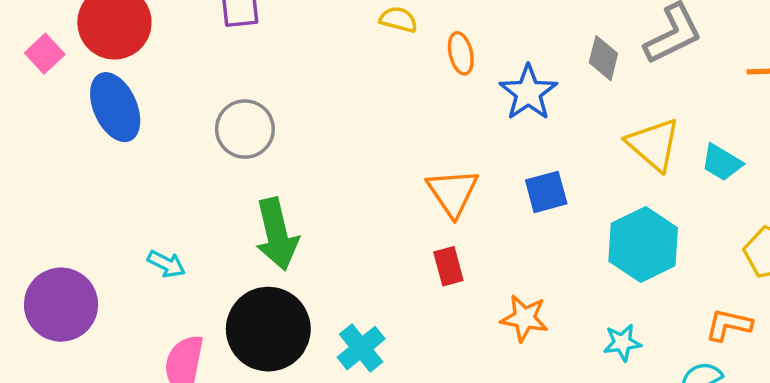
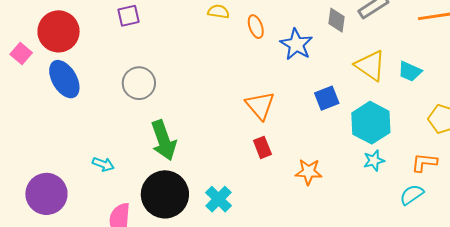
blue square: (546, 192) -> (327, 98), moved
cyan star: (622, 343) -> (374, 161), moved

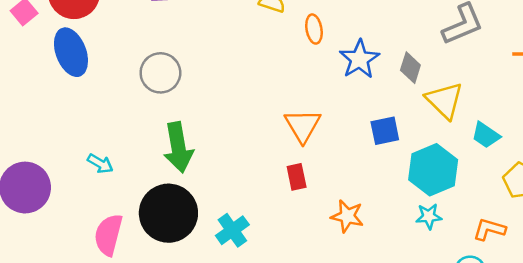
gray diamond: (336, 20) -> (410, 68), moved
cyan trapezoid: (410, 71) -> (486, 135), moved

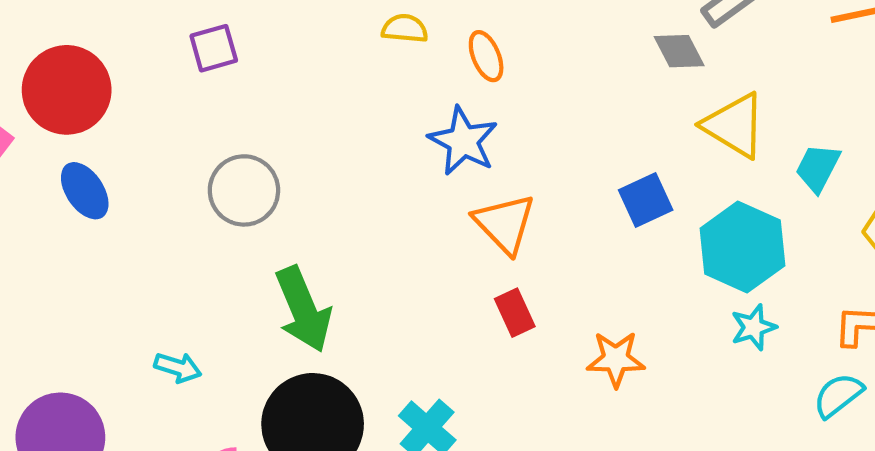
blue ellipse: (71, 52) -> (85, 191), size x0.7
blue star: (359, 59) -> (463, 141), moved
gray diamond: (410, 68) -> (679, 51), moved, turned -32
cyan trapezoid: (486, 135) -> (818, 168), turned 96

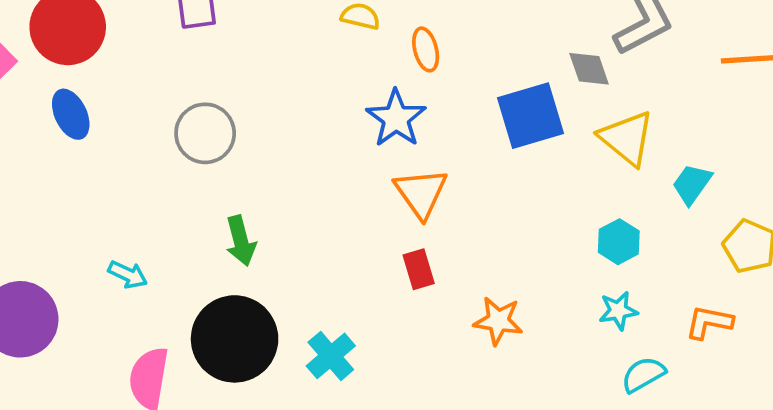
blue square: (646, 200) -> (531, 116), moved, size x1.5
cyan hexagon: (742, 247) -> (619, 242), size x0.6
green arrow: (303, 309) -> (241, 241), size x0.7
cyan semicircle: (838, 395) -> (643, 374), moved

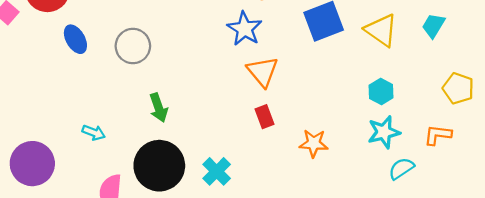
blue ellipse: (71, 114) -> (75, 39), moved
cyan trapezoid: (692, 184) -> (434, 26), moved
cyan star: (618, 311) -> (384, 132), size x1.4

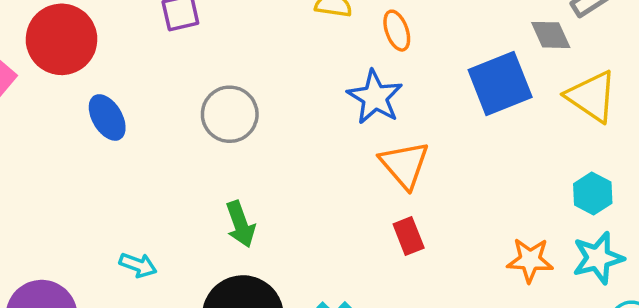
gray circle: (133, 46) -> (230, 114), moved
orange star: (314, 143) -> (530, 260), moved

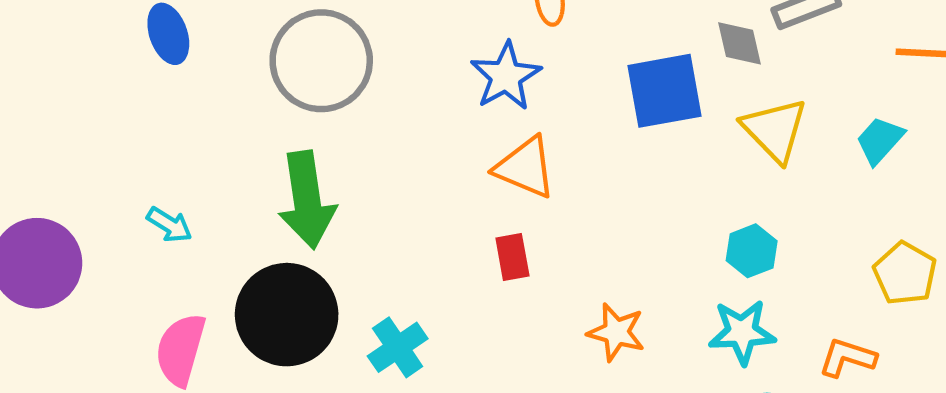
gray circle: (230, 114) -> (321, 61), size x1.4
orange triangle: (404, 165) -> (525, 167), turned -38
green arrow: (240, 224) -> (307, 200), size x1.6
orange star: (530, 260) -> (616, 332), moved

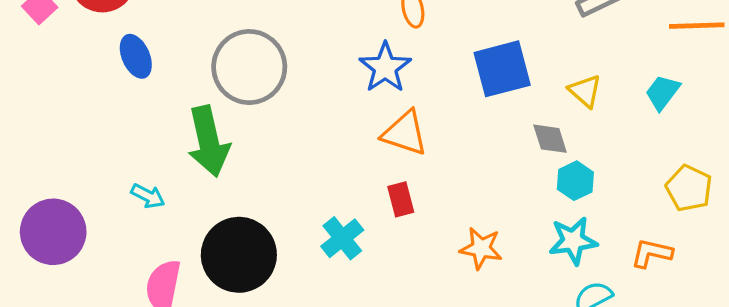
gray diamond: (740, 43) -> (550, 139), moved
yellow triangle: (775, 130) -> (585, 91), size x0.7
green arrow: (307, 200) -> (208, 141), moved
cyan cross: (398, 347) -> (342, 238), moved

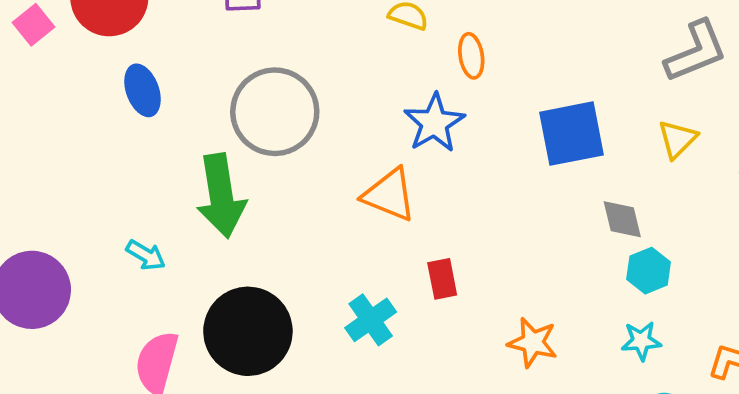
yellow triangle: (585, 91) -> (677, 139), moved, turned 30
orange triangle: (405, 133) -> (389, 195), moved
cyan star: (573, 241) -> (641, 341), size x0.7

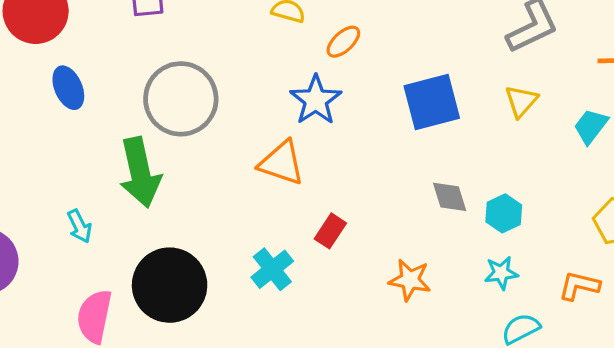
orange ellipse: (471, 56) -> (343, 42), turned 60
gray diamond: (622, 219) -> (450, 197), moved
cyan arrow: (146, 255) -> (80, 226), turned 36
red rectangle: (442, 279) -> (330, 231), turned 48

